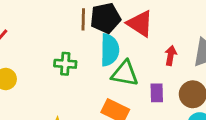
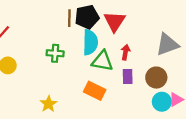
red triangle: (140, 24) -> (114, 21), turned 30
red arrow: (171, 55) -> (125, 52), moved

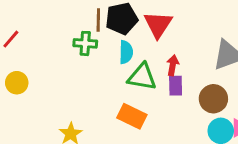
cyan semicircle: (90, 42) -> (126, 52), size x0.7
green cross: (55, 53) -> (85, 43), moved
purple rectangle: (128, 76) -> (176, 86), moved

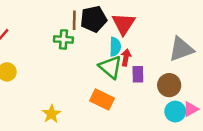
cyan semicircle: (126, 52) -> (115, 47), moved
red arrow: (173, 65) -> (126, 57), moved
green triangle: (142, 77) -> (110, 67), turned 30

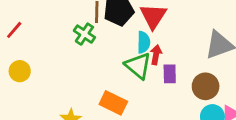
green cross: (63, 39) -> (84, 34), turned 30
orange rectangle: (102, 100) -> (113, 103), moved

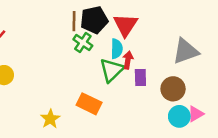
green cross: (84, 34) -> (83, 42), moved
green triangle: (138, 66) -> (112, 70), turned 36

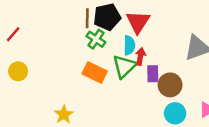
brown circle: (173, 89) -> (170, 85), moved
orange rectangle: (89, 104) -> (95, 73), moved
cyan circle: (179, 116) -> (175, 113), moved

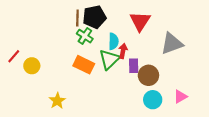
red triangle: (138, 22) -> (140, 21), moved
red line: (13, 34) -> (14, 56), moved
yellow circle: (18, 71) -> (32, 66), moved

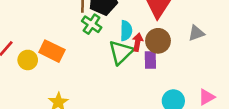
gray triangle: (172, 43) -> (196, 33), size x0.6
orange rectangle: (84, 65) -> (52, 51), moved
brown circle: (148, 75) -> (158, 41), moved

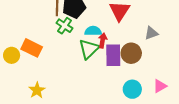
cyan semicircle: (126, 31) -> (93, 31), turned -91
brown circle: (158, 41) -> (131, 53), moved
purple rectangle: (150, 60) -> (113, 55), size x1.5

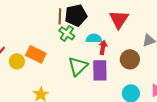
green triangle: (89, 49) -> (78, 66), moved
purple rectangle: (113, 55) -> (100, 70), moved

